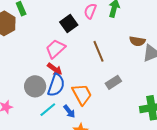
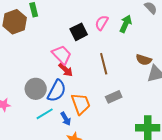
pink trapezoid: (56, 49) -> (62, 55), turned 80
red arrow: (55, 69) -> (66, 70), moved

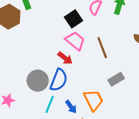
pink trapezoid: (62, 55) -> (75, 41), moved
orange trapezoid: (81, 104) -> (93, 100), moved
cyan line: (45, 114) -> (50, 104), turned -30

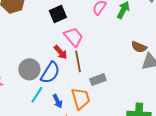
black square: (73, 19) -> (58, 14), moved
brown line: (102, 48) -> (78, 61), moved
gray rectangle: (116, 79) -> (98, 80), moved

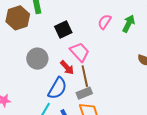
gray circle: (29, 69) -> (37, 59), moved
gray rectangle: (98, 80) -> (84, 93), moved

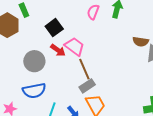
red arrow: (67, 68) -> (58, 50), moved
blue semicircle: (57, 88) -> (34, 91), moved, turned 60

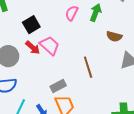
brown semicircle: (141, 42) -> (114, 36), moved
brown line: (84, 69) -> (88, 67), moved

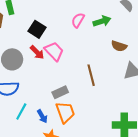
green arrow: (96, 13) -> (102, 21), turned 48
black square: (31, 25) -> (37, 29), turned -30

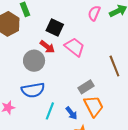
red arrow: (37, 52) -> (47, 47), moved

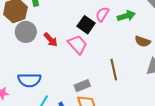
black square: (55, 28) -> (86, 25), moved
gray circle: (34, 61) -> (26, 32), moved

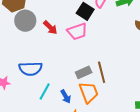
pink trapezoid: (77, 44) -> (77, 31), turned 115
brown line: (114, 70) -> (102, 72), moved

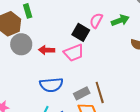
red arrow: (50, 28) -> (47, 50), turned 140
blue semicircle: (31, 69) -> (51, 85), moved

